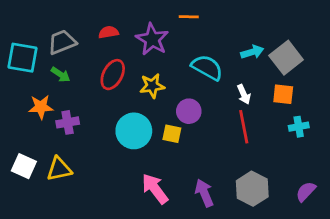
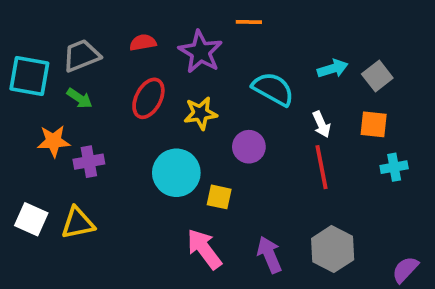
gray square: (286, 58) -> (377, 76), size x0.7
yellow square: (172, 134) -> (219, 197), moved
purple semicircle: (306, 192) -> (405, 270), moved

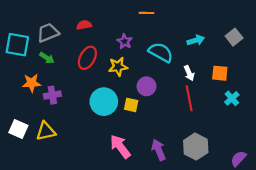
purple star: (201, 52) -> (125, 41), moved, size x0.6
gray square: (377, 76) -> (234, 37), moved
cyan cross: (394, 167) -> (232, 98), turned -32
yellow square: (219, 197) -> (131, 105), moved

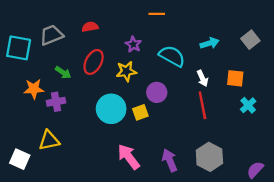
green arrow: (47, 58) -> (63, 72), moved
yellow square: (131, 105) -> (140, 112), turned -32
white square: (18, 129) -> (20, 159), moved

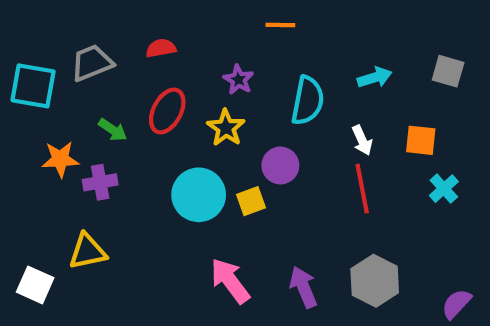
gray square: (250, 40) -> (448, 71), turned -36
cyan semicircle: (172, 56) -> (308, 101), turned 72
yellow star: (126, 71) -> (226, 128), turned -30

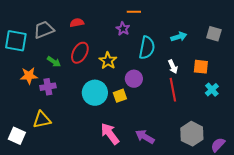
purple star: (238, 80) -> (123, 29), moved
gray hexagon: (375, 281) -> (192, 134), moved
purple arrow: (303, 287) -> (145, 137), turned -36

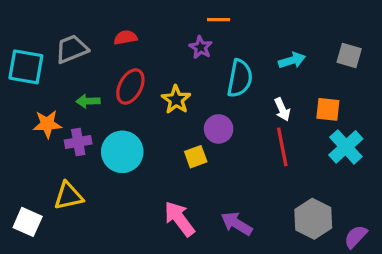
green arrow: (54, 62) -> (88, 101), turned 144
cyan cross: (212, 90) -> (346, 147), size x1.5
cyan circle: (95, 93) -> (122, 152), moved

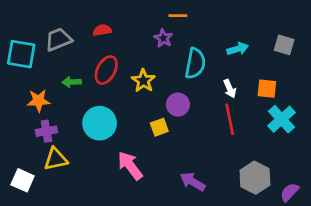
purple cross: (78, 142) -> (46, 131), moved
pink arrow: (179, 219) -> (130, 166), moved

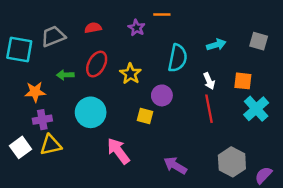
purple star: (163, 38) -> (137, 28), moved
yellow square: (159, 127) -> (145, 116), turned 35
white square: (23, 180) -> (21, 147), moved, turned 30

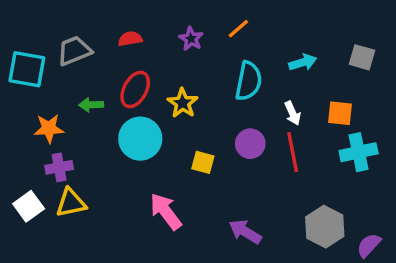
orange line: (162, 14) -> (238, 29), moved, turned -42
purple circle: (162, 95) -> (250, 144), moved
cyan cross: (256, 109) -> (359, 152), turned 30
cyan circle: (91, 112) -> (140, 139), moved

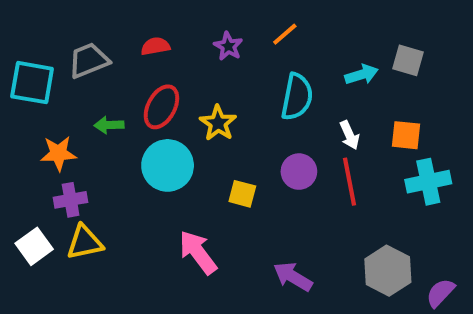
gray square: (362, 57) -> (408, 60), moved

